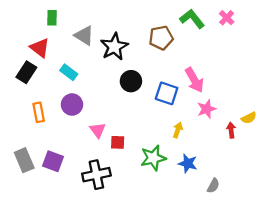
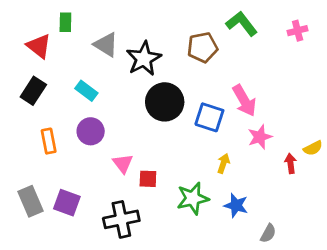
pink cross: (227, 18) -> (298, 31), moved, turned 32
red triangle: (40, 48) -> (39, 46), moved
black circle: (131, 81) -> (165, 102), size x1.4

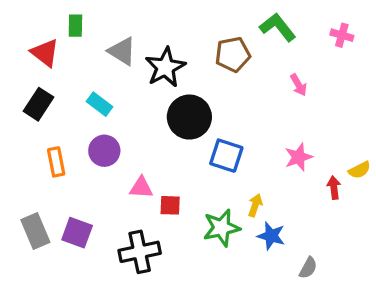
pink cross: (298, 31) -> (342, 35), turned 30
pink arrow: (244, 101) -> (299, 85), moved, size x0.6
blue square: (209, 117) -> (226, 156), moved
pink triangle: (123, 163) -> (141, 188), turned -50
yellow arrow: (223, 163) -> (255, 205), moved

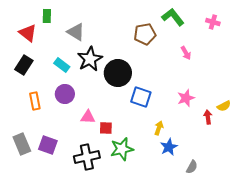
black star: (165, 67) -> (90, 59), moved
green star: (221, 228) -> (122, 149), moved
blue star: (271, 236) -> (169, 147), turned 30

